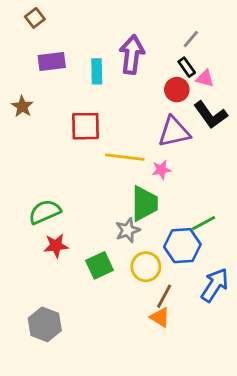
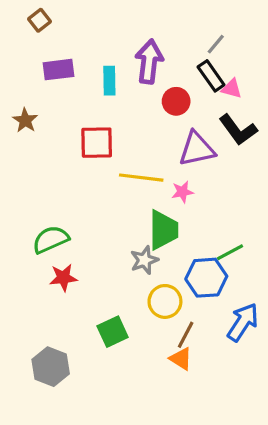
black rectangle: (187, 67) -> (211, 76), size x1.4
red circle: (177, 90) -> (176, 101), moved
green square: (100, 265) -> (113, 332), moved

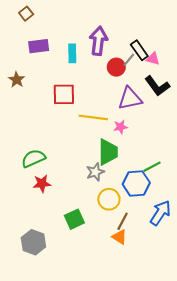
gray line: (216, 44) -> (129, 60), moved

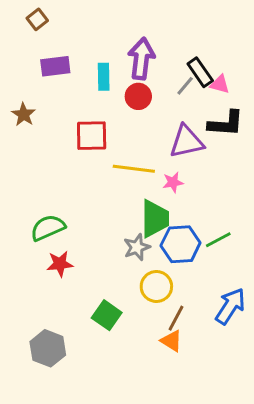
red circle: (116, 67) -> (138, 96), moved
black L-shape: (157, 86) -> (226, 124), turned -50
blue hexagon: (136, 184) -> (181, 244), moved
green square: (74, 219) -> (107, 315), turned -30

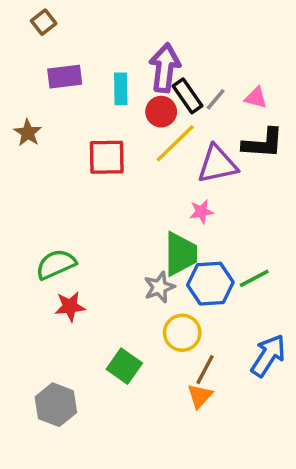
black rectangle: (200, 72) -> (187, 96), moved
yellow line: (134, 169) -> (175, 143), moved, turned -51
orange triangle: (172, 341) -> (200, 396), turned 40

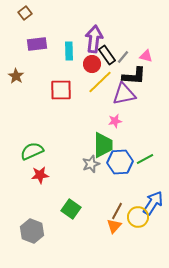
black L-shape: (263, 143) -> (134, 76), moved
yellow circle: (182, 333) -> (138, 217), moved

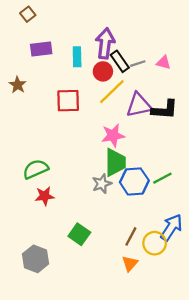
gray line: (123, 57) -> (138, 64), turned 32
black L-shape: (134, 76) -> (165, 110), moved
pink star: (115, 121) -> (113, 135), moved, size x1.5
orange triangle: (114, 226) -> (130, 263), moved

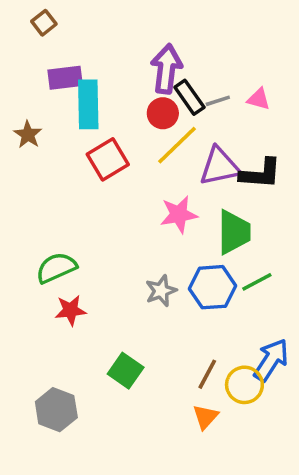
cyan rectangle: (77, 57) -> (88, 104), moved, size x1.5
red square: (68, 101) -> (108, 159), turned -30
green trapezoid: (115, 162) -> (234, 232), moved

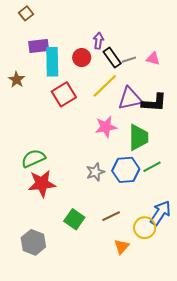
purple arrow: (166, 69) -> (98, 41), size x0.6
red circle: (163, 113) -> (82, 58), moved
red star: (71, 310) -> (42, 184), size x1.5
brown line: (207, 374) -> (111, 216), moved, turned 36

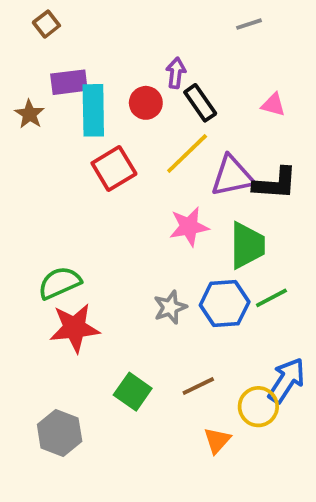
gray line: (129, 60) -> (249, 24), moved
brown star: (17, 80) -> (30, 114), moved

